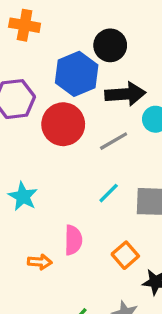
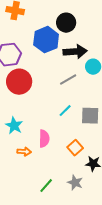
red circle: (63, 124) -> (19, 82), moved
cyan star: (23, 196) -> (14, 126), moved

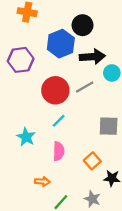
red circle: (19, 82) -> (55, 90), moved
cyan line: (65, 111) -> (59, 121), moved
orange arrow: (24, 152) -> (42, 182), moved

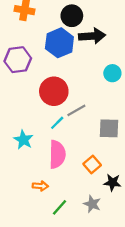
black circle: (83, 25) -> (72, 16), moved
black arrow: (92, 57) -> (92, 36), moved
gray line: (85, 87) -> (76, 110), moved
pink semicircle: (59, 151) -> (57, 154), size x1.4

